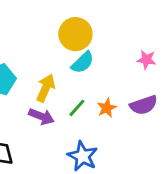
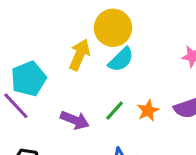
yellow arrow: (46, 88) -> (80, 55), moved

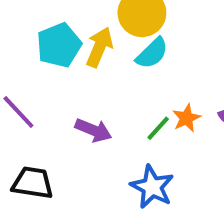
cyan pentagon: (29, 79) -> (59, 45), moved
green line: (115, 111) -> (158, 128), moved

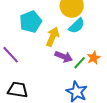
yellow arrow: (99, 47) -> (53, 37), moved
purple arrow: (93, 130) -> (64, 57), moved

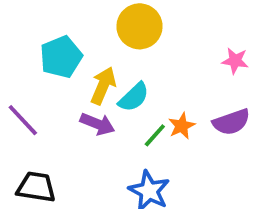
cyan semicircle: (77, 26) -> (134, 97), moved
purple arrow: (64, 57) -> (97, 124), moved

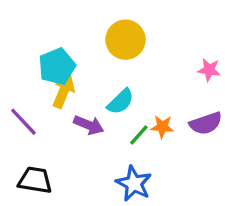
yellow arrow: (103, 86) -> (64, 92), moved
orange star: (182, 126) -> (162, 127), turned 30

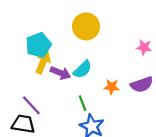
purple line: (23, 122) -> (31, 105), moved
purple arrow: (89, 125) -> (60, 73), moved
green line: (139, 135) -> (83, 103), moved, turned -63

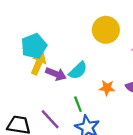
yellow circle: (86, 26) -> (106, 30), moved
purple line: (31, 105) -> (50, 119), moved

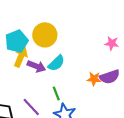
yellow circle: (106, 30) -> (45, 35), moved
orange star: (107, 88) -> (94, 79), moved

